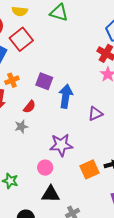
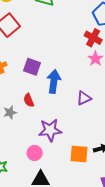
red semicircle: (29, 107) -> (29, 100), moved, turned 120
orange square: (90, 169) -> (79, 154), turned 30

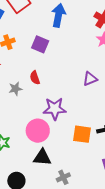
blue arrow: (54, 81) -> (59, 15), moved
pink circle: (35, 153) -> (38, 131), size x1.5

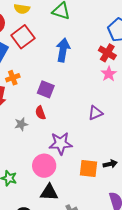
purple square: (40, 44) -> (46, 89), moved

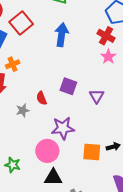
purple square: (46, 89) -> (68, 86), moved
purple triangle: (96, 113) -> (97, 96), turned -35

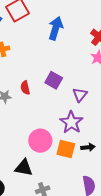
purple star: (63, 128) -> (71, 122), moved, turned 30
pink circle: (47, 151) -> (40, 141), moved

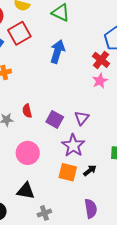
purple square: (54, 80) -> (55, 119), moved
pink circle: (40, 141) -> (28, 153), moved
black arrow: (88, 147) -> (90, 170), turned -32

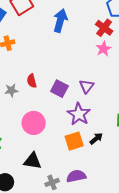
orange square: (68, 172) -> (74, 141), turned -30
purple semicircle: (91, 209) -> (76, 176), moved, turned -90

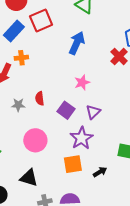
pink star: (104, 49) -> (82, 82), moved
black arrow: (96, 139) -> (100, 172), moved

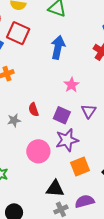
red square: (41, 21) -> (18, 33), turned -30
purple star: (81, 138) -> (67, 140), moved, turned 30
black triangle: (29, 178) -> (55, 189), moved

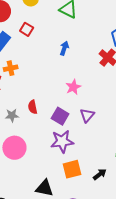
red square: (18, 33) -> (27, 29), size x0.6
blue arrow: (58, 47) -> (64, 48), size x0.6
pink circle: (38, 151) -> (14, 148), moved

